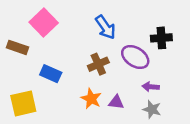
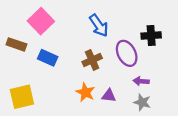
purple ellipse: (135, 57) -> (127, 53), turned 30
blue rectangle: (51, 74) -> (48, 58), moved

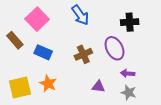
blue arrow: (99, 25) -> (80, 15), moved
black cross: (151, 36) -> (130, 22), moved
brown rectangle: (16, 44) -> (15, 40), turned 30
orange star: (85, 92) -> (48, 83), moved

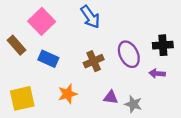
black cross: (130, 22) -> (163, 45), moved
purple arrow: (128, 73) -> (157, 74), moved
orange star: (48, 83) -> (68, 94), moved, turned 30
gray star: (129, 93) -> (133, 104), moved

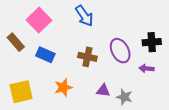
brown cross: (94, 61) -> (87, 57), turned 36

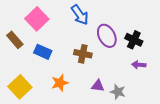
black cross: (152, 42) -> (134, 40), moved, turned 30
purple ellipse: (120, 51) -> (107, 36), moved
yellow square: (21, 92) -> (20, 87), turned -30

